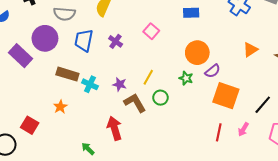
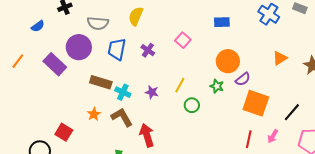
brown L-shape: (135, 103) -> (122, 117), moved

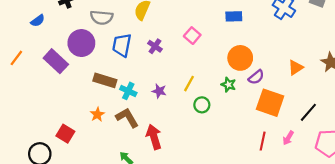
orange triangle: (280, 58) -> (296, 68), moved

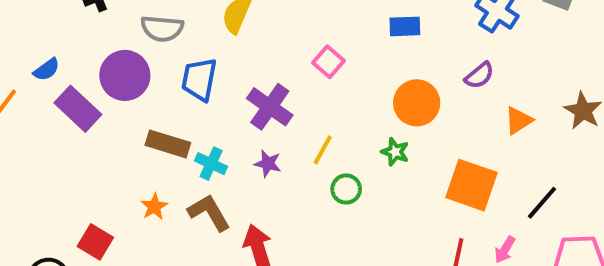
blue semicircle: (38, 21) -> (47, 70), moved
purple cross: (155, 46) -> (270, 107), moved, size x1.6
purple semicircle: (256, 77) -> (479, 75), moved

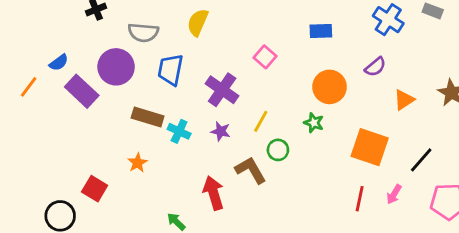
brown L-shape: (209, 213) -> (251, 170), moved

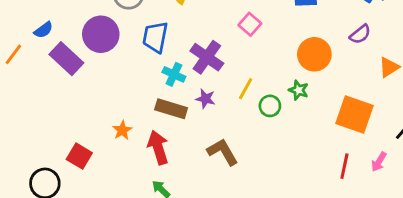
brown rectangle: (148, 117) -> (171, 109), moved
cyan cross: (179, 131) -> (174, 74), moved
green circle: (278, 150) -> (270, 106), moved
brown L-shape: (251, 170) -> (223, 152), moved
red arrow: (213, 193) -> (158, 147), moved

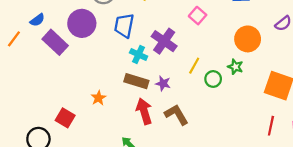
purple star: (205, 99) -> (163, 83), moved
red arrow: (158, 147) -> (144, 111), moved

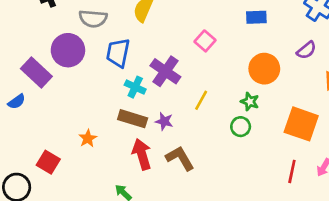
blue semicircle: (37, 20) -> (17, 102), moved
green circle: (213, 79) -> (241, 127), moved

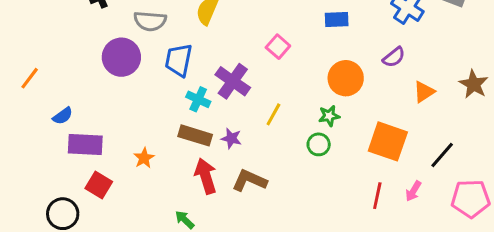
purple rectangle: (36, 73) -> (85, 144), moved, turned -40
green star: (250, 102) -> (329, 116), turned -30
brown L-shape: (180, 158) -> (249, 181), turned -36

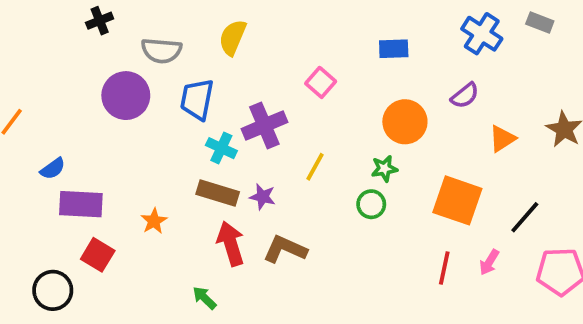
purple cross: (233, 81) -> (264, 126), turned 32

